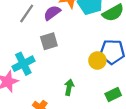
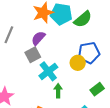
purple semicircle: (52, 13) -> (38, 38), moved
cyan cross: (23, 64) -> (48, 71), moved

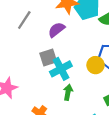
gray square: (33, 55) -> (48, 57), moved

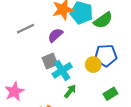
gray line: (24, 20) -> (25, 29), turned 36
green arrow: (68, 92) -> (70, 91), turned 32

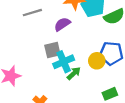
green arrow: (70, 91) -> (74, 73), moved

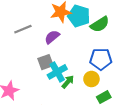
yellow circle: (97, 61) -> (91, 79), moved

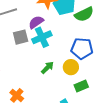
gray square: (46, 62) -> (21, 37), moved
cyan cross: (57, 72) -> (42, 37), moved

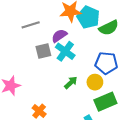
cyan cross: (42, 37) -> (65, 51), turned -30
green rectangle: (81, 86) -> (105, 102), size x1.5

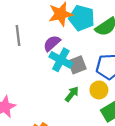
gray line: (31, 25) -> (18, 35), turned -72
gray square: (43, 51) -> (77, 65), moved

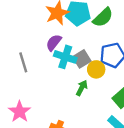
gray line: (18, 35) -> (23, 62), moved
yellow circle: (99, 90) -> (96, 69), moved

